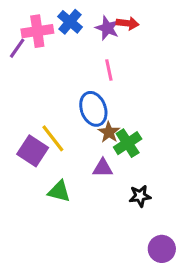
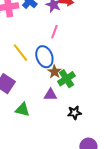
pink line: (109, 70) -> (54, 32), turned 32
yellow line: (53, 138) -> (20, 53), moved

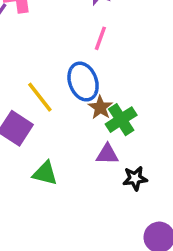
yellow line: (20, 53) -> (40, 97), moved
purple triangle: (50, 95) -> (107, 154), moved

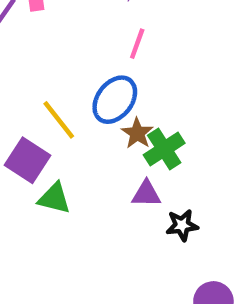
blue ellipse: (83, 82) -> (115, 100), turned 57
green triangle: (45, 173) -> (54, 198), moved

